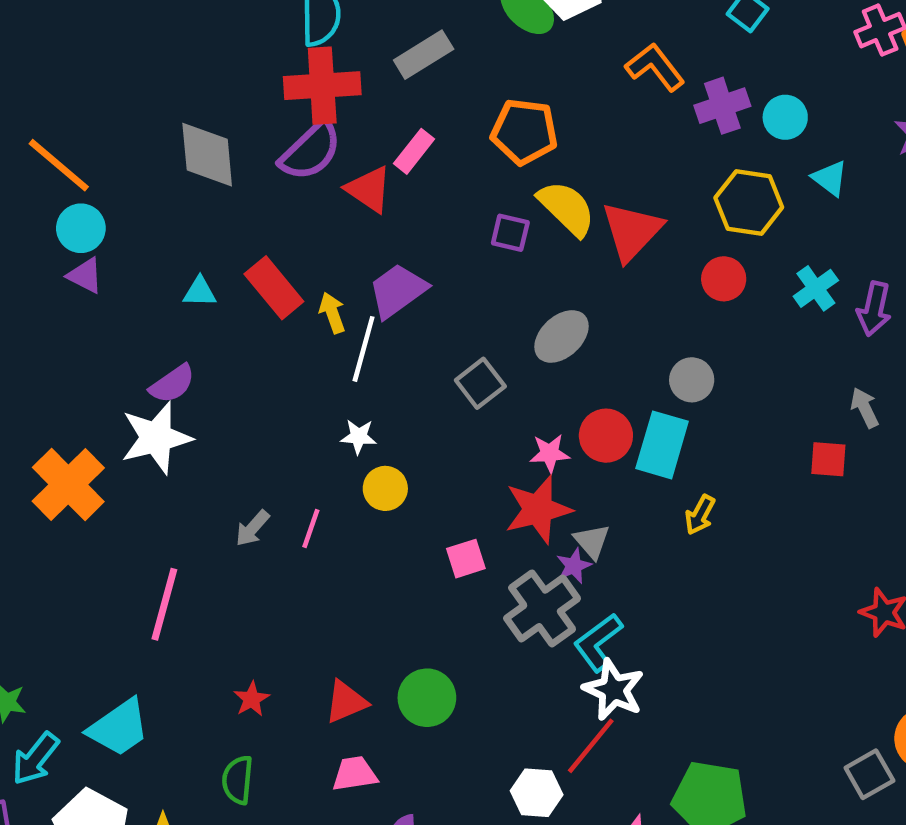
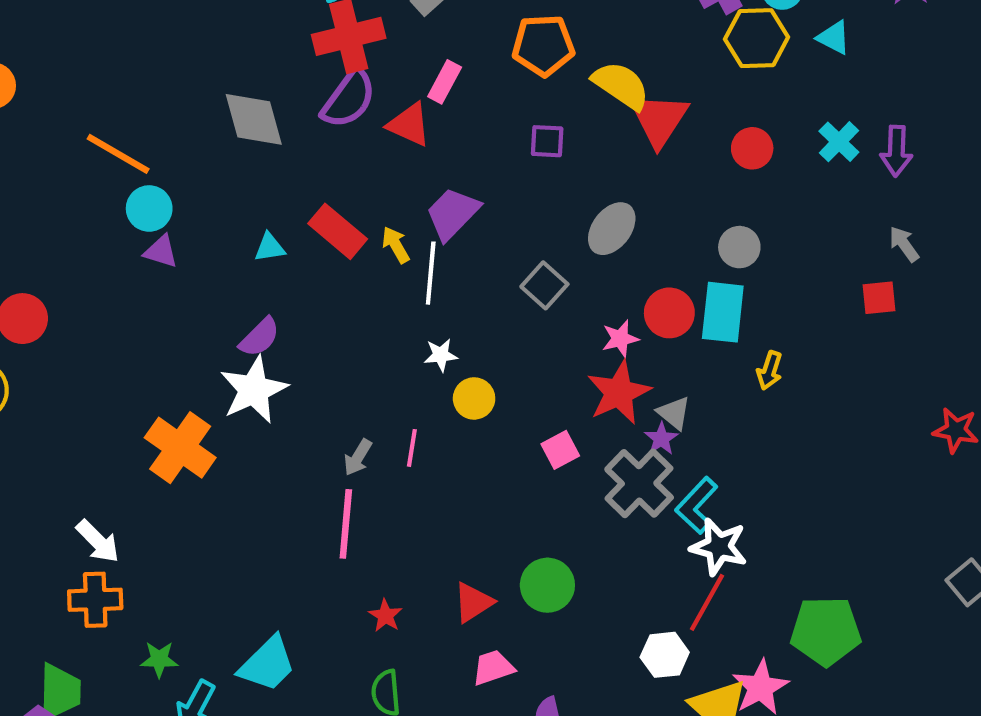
yellow hexagon: (749, 203) -> (757, 38), moved
yellow semicircle: (567, 208) -> (621, 85), moved
pink line: (164, 604) -> (346, 524), moved

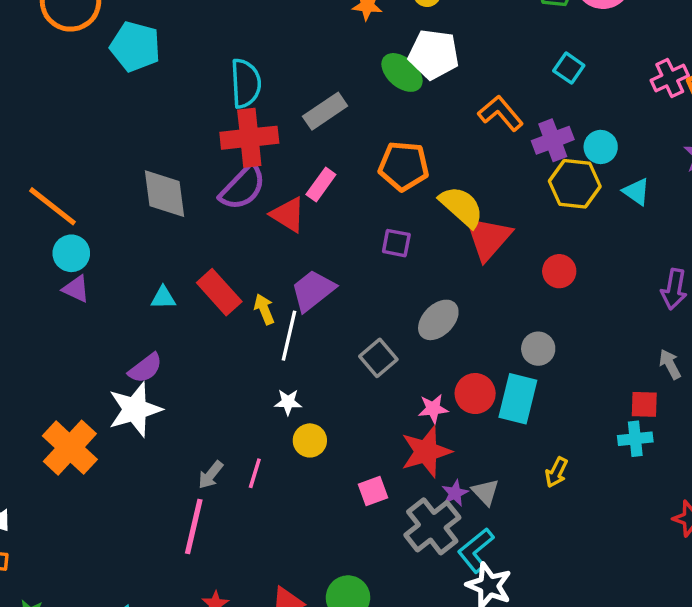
cyan cross: (839, 142) -> (635, 439), moved, turned 32
yellow arrow: (769, 371) -> (556, 472), moved
gray triangle: (674, 413) -> (486, 492), moved

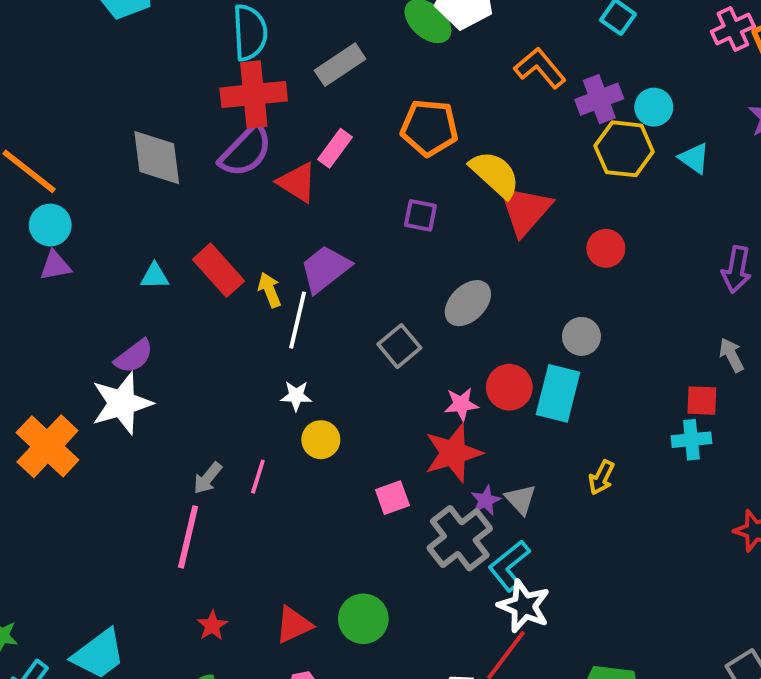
purple triangle: (76, 289) -> (55, 266), turned -36

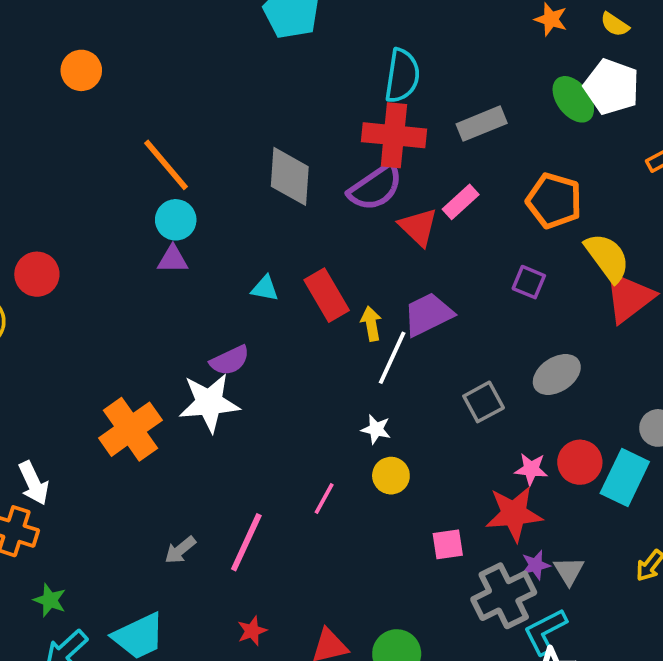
gray arrow: (208, 478) -> (180, 550), moved

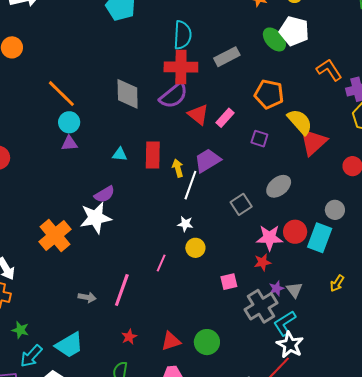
pink rectangle: (461, 202) -> (225, 118), moved
red rectangle: (327, 295) -> (153, 155), turned 36
pink star: (531, 469) -> (269, 238), size x1.5
red star: (514, 514) -> (263, 262), size x0.6
gray arrow: (180, 550) -> (87, 297), turned -126

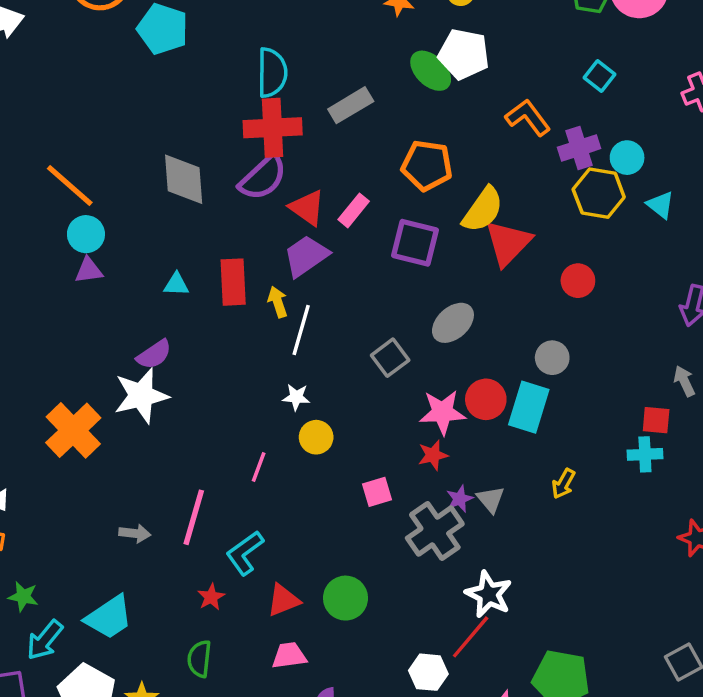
yellow semicircle: (300, 122) -> (483, 210), turned 80
purple square: (259, 139) -> (415, 243), size x1.6
purple trapezoid: (207, 160) -> (306, 256), moved
cyan L-shape: (285, 323) -> (245, 553), moved

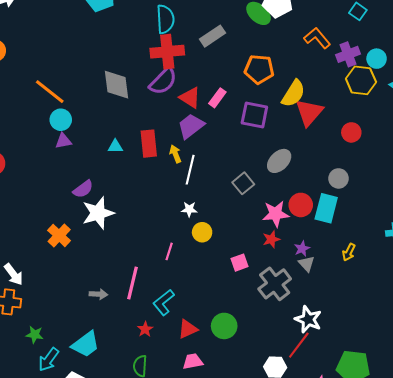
purple semicircle: (154, 354) -> (83, 189), moved
orange cross: (73, 430) -> (59, 235), size x0.7
purple star: (460, 499) -> (302, 249), moved

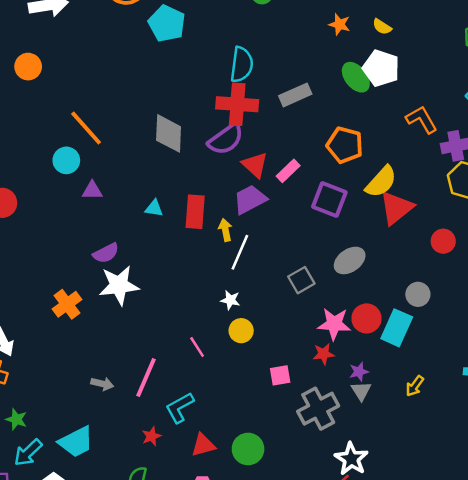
cyan circle: (61, 120) -> (66, 160), moved
pink line: (169, 251) -> (197, 347), turned -60

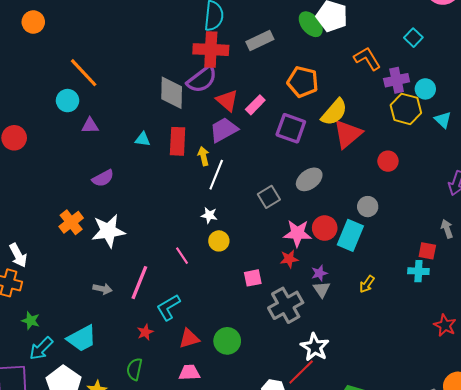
gray diamond: (169, 133) -> (172, 93), moved
white star: (119, 285) -> (108, 231), moved

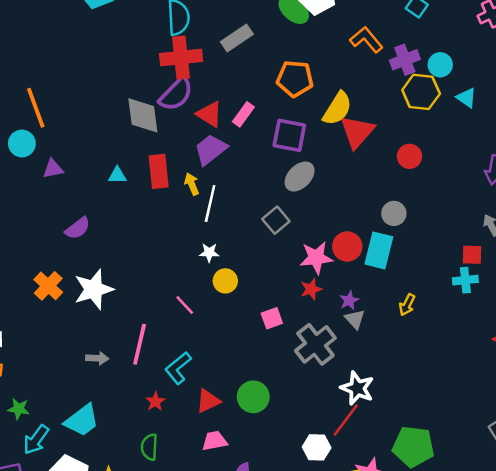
orange line: (84, 73) -> (36, 108), turned 32
gray ellipse: (309, 179) -> (300, 177), moved

